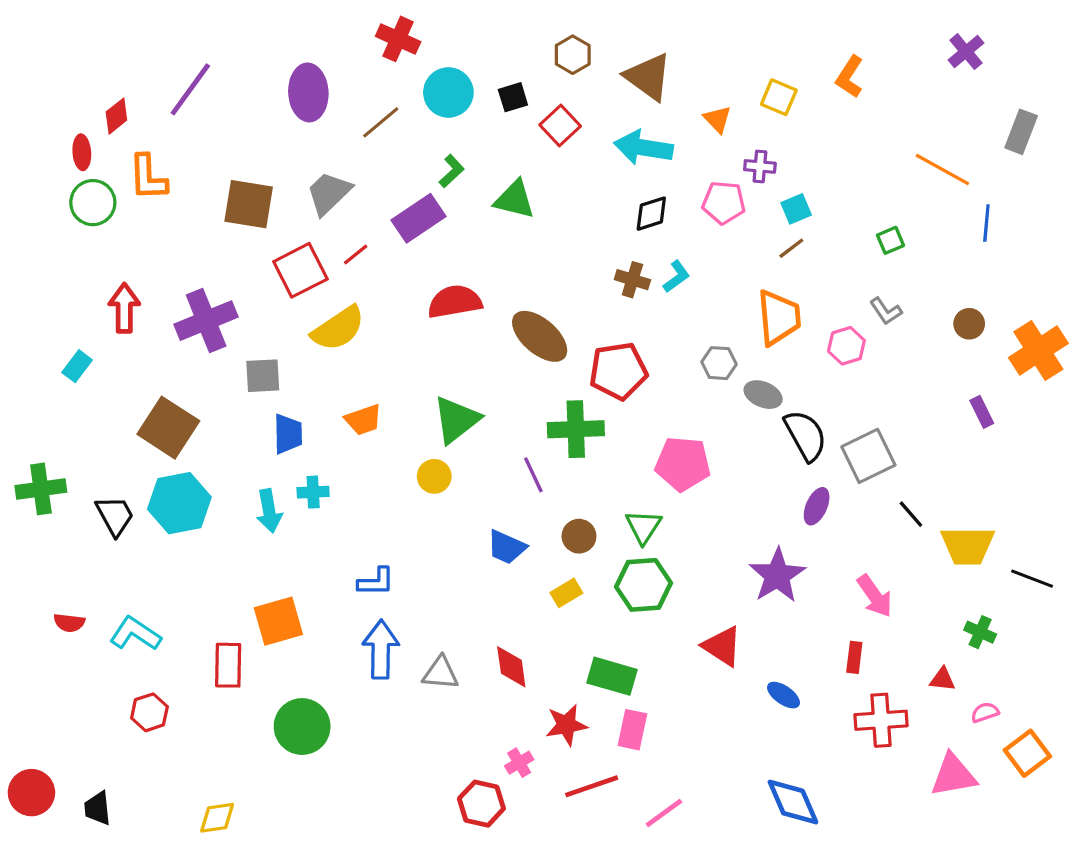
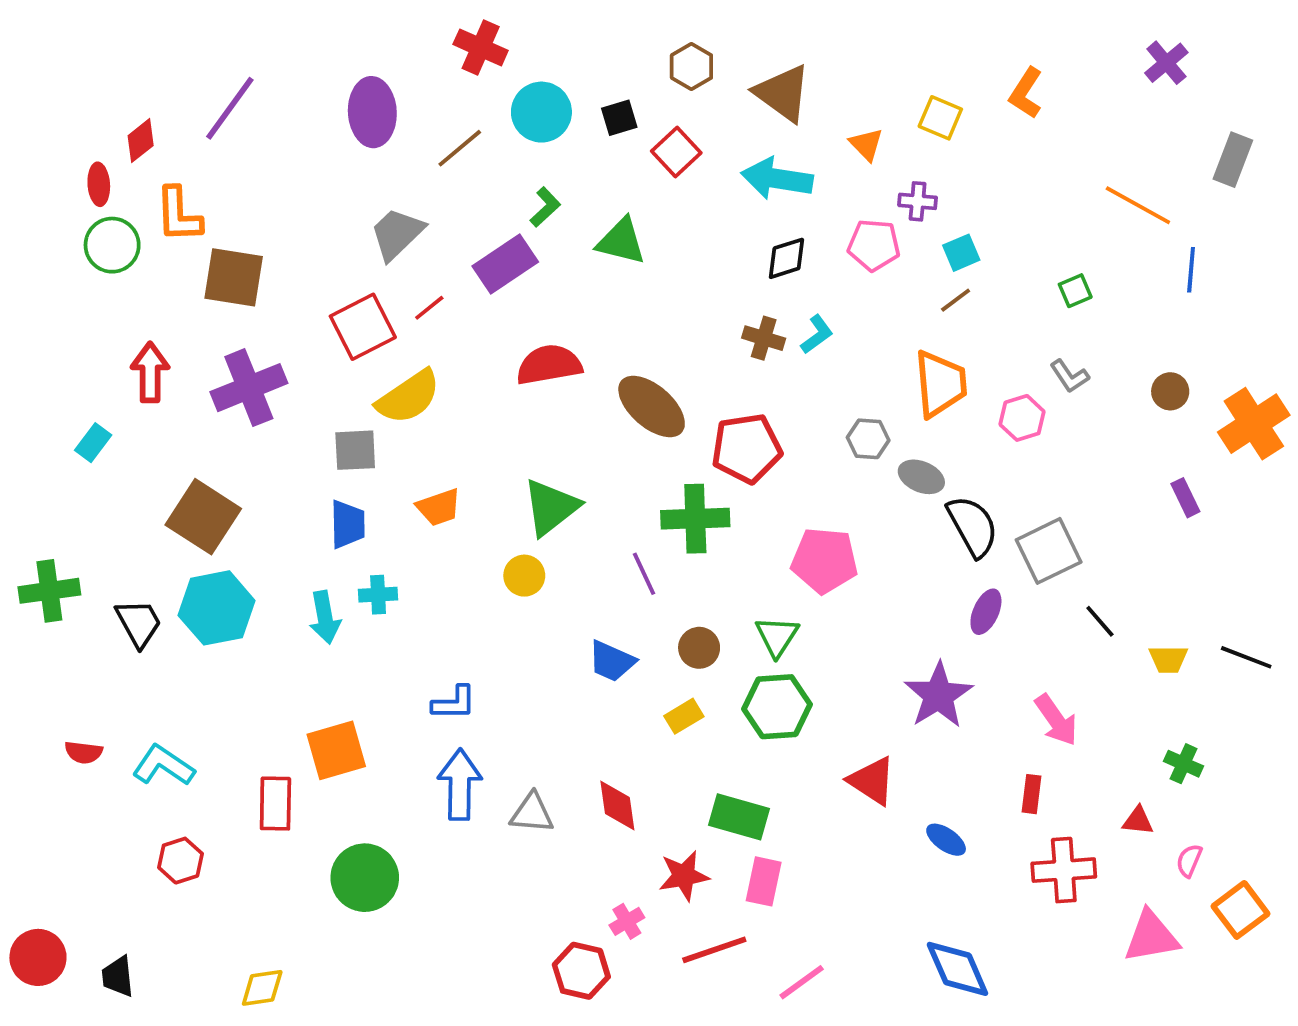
brown square: (249, 204) -> (234, 277), moved
gray square: (263, 376) -> (355, 450), moved
yellow trapezoid: (968, 546) -> (1168, 659), size x0.6
black line: (1032, 579) -> (1246, 657), moved
pink semicircle: (985, 712) -> (1189, 861), turned -48

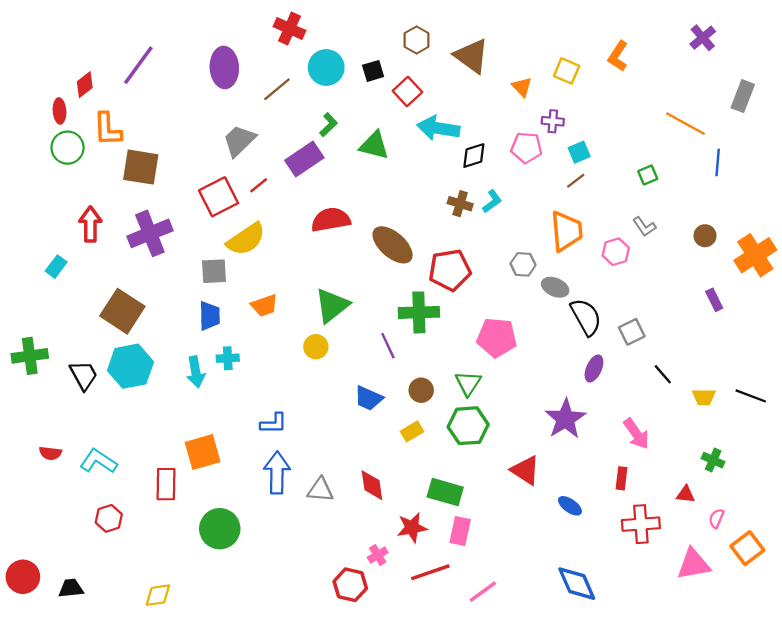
cyan arrow: (777, 179) -> (438, 128), moved
gray square: (1049, 551) -> (632, 332), size x0.7
black trapezoid: (118, 976) -> (71, 588), turned 90

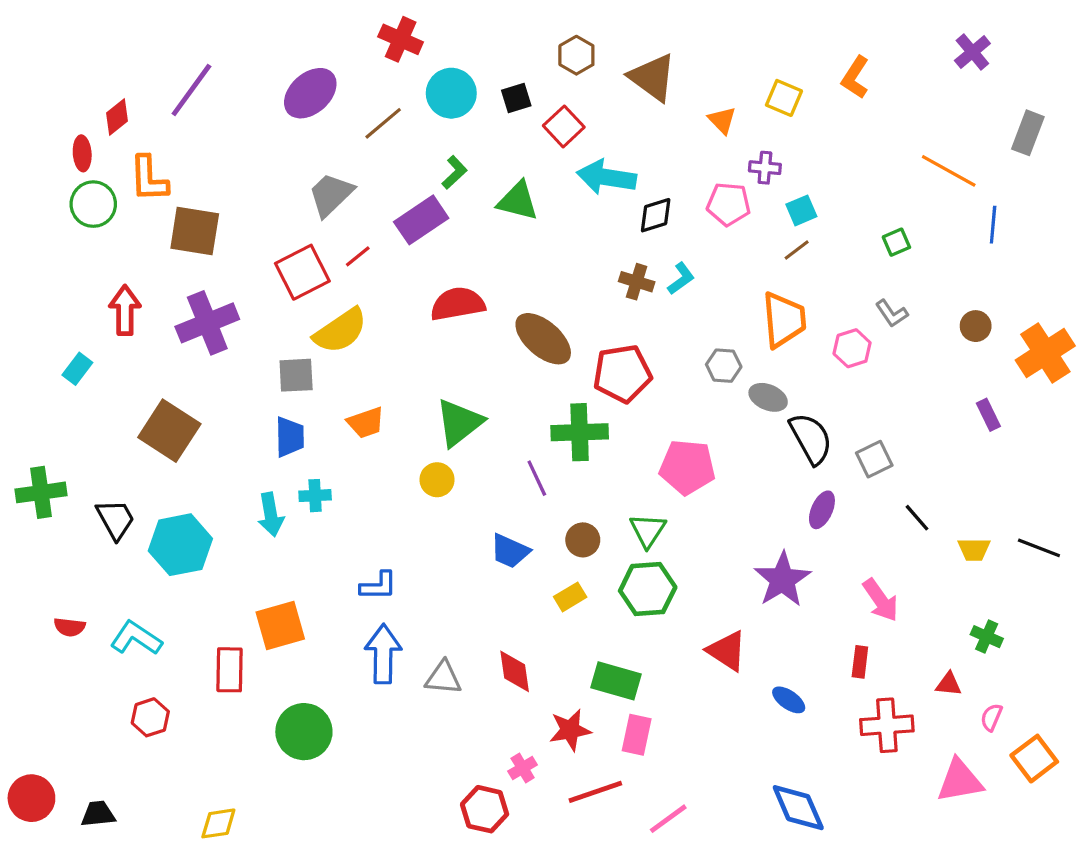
purple ellipse: (224, 67) -> (310, 93), turned 51
cyan hexagon: (130, 366) -> (180, 545), moved

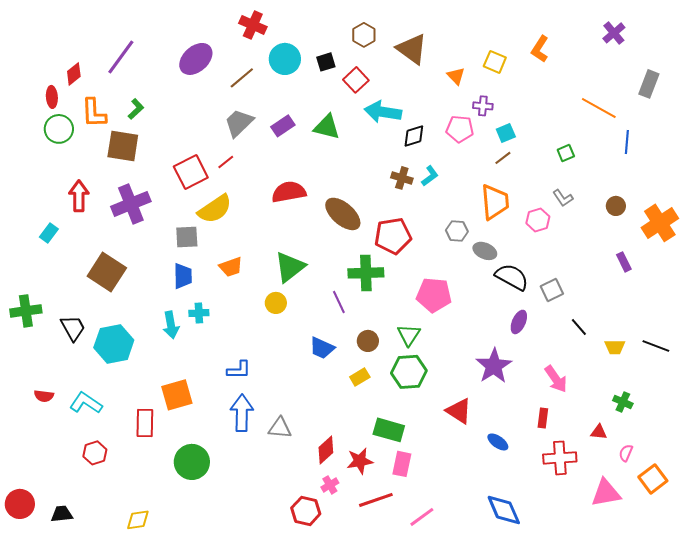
green L-shape: (454, 172) -> (136, 109), moved
gray trapezoid: (331, 195) -> (239, 123), moved
purple rectangle: (421, 220) -> (283, 126), moved, size x0.7
black semicircle: (811, 439) -> (512, 277), turned -32
red diamond: (515, 671) -> (326, 450), moved, turned 56

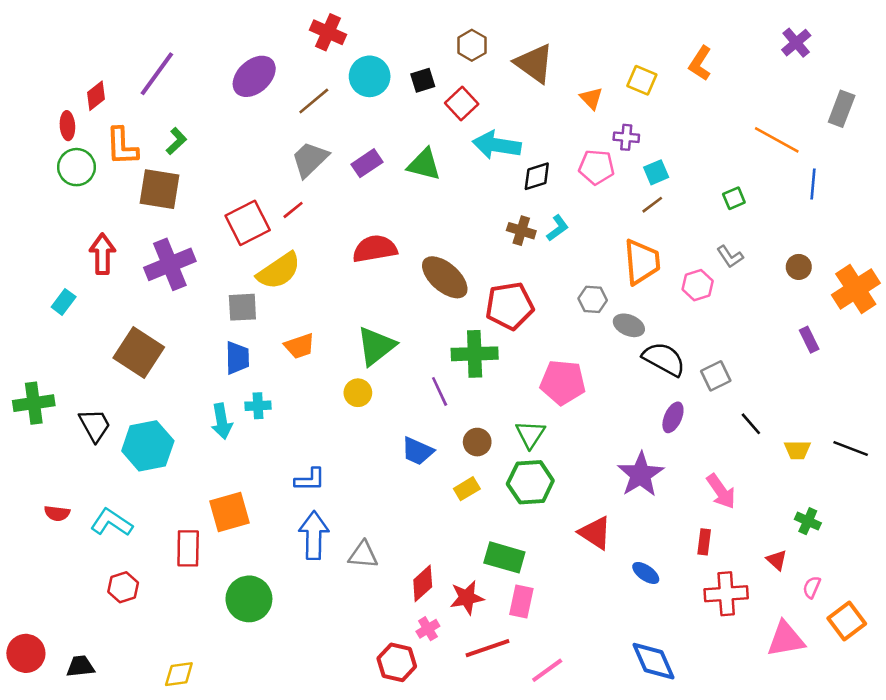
red triangle: (599, 432) -> (777, 560), turned 36

